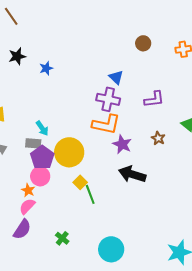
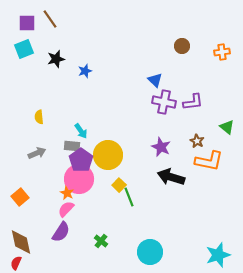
purple cross: (108, 99) -> (164, 102), moved
orange L-shape: (106, 124) -> (209, 161), moved
pink circle: (40, 176) -> (79, 179), size x1.5

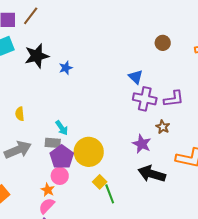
brown line: (50, 19) -> (31, 16), turned 72
black star: (56, 59) -> (37, 56), size x1.4
brown star: (197, 141) -> (163, 127), moved
gray arrow: (37, 153) -> (18, 150), size x1.5
pink circle: (79, 179) -> (60, 176), size x0.6

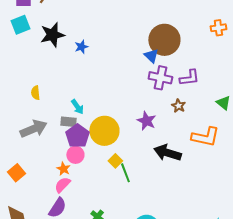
brown circle: (163, 43) -> (164, 40), moved, size x2.0
purple star: (142, 144) -> (146, 121), moved

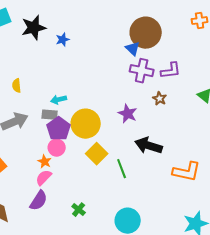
cyan arrow: (77, 107) -> (59, 100), turned 112
orange L-shape: (205, 137) -> (187, 172), moved
yellow square: (115, 161) -> (97, 154), size x1.5
green line: (125, 173) -> (122, 169), moved

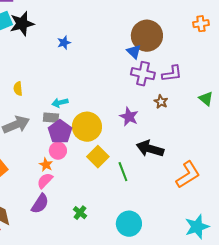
black star: (34, 28) -> (22, 24), moved
orange L-shape: (187, 172) -> (188, 175), turned -44

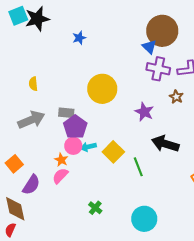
cyan arrow: (60, 103) -> (88, 147), moved
yellow circle: (87, 127) -> (102, 89), moved
purple semicircle: (40, 204) -> (31, 185), moved

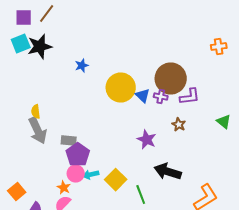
brown circle: (162, 31) -> (171, 78), moved
blue triangle: (149, 47) -> (143, 96), moved
purple cross: (158, 69) -> (161, 96), size x0.6
yellow circle: (102, 89) -> (121, 88), moved
gray arrow: (31, 120) -> (38, 130), moved, turned 88

